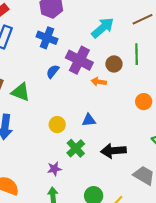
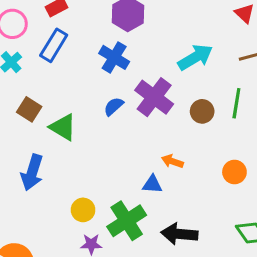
orange arrow: (99, 82) -> (172, 161), moved
yellow circle: (57, 125) -> (83, 210), moved
green cross: (76, 148) -> (127, 221), size x1.4

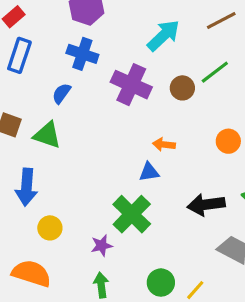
green line: (236, 103) -> (215, 72), turned 56
blue semicircle: (114, 106) -> (61, 93), moved
yellow circle: (83, 210) -> (50, 228), moved
black arrow: (179, 234) -> (206, 205), moved

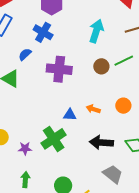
cyan arrow: (163, 35) -> (96, 31), turned -40
purple cross: (131, 85) -> (59, 69), moved, turned -30
orange arrow: (164, 144) -> (93, 109), moved
purple star: (102, 246) -> (25, 148), moved

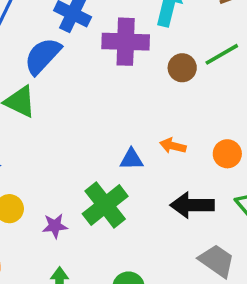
blue semicircle: (25, 54) -> (43, 56), size x1.6
purple cross: (59, 69) -> (126, 42), moved
orange circle: (123, 106) -> (227, 154), moved

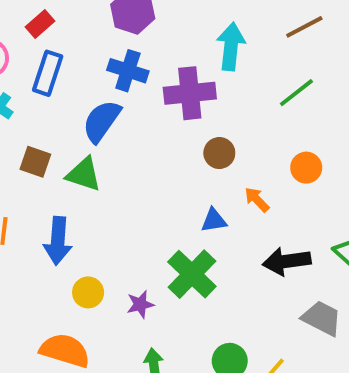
brown circle: (182, 68) -> (219, 153), moved
orange arrow: (173, 146) -> (257, 200), turned 40
orange circle: (227, 154) -> (306, 168), moved

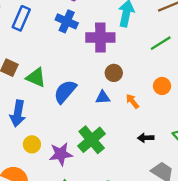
blue semicircle: (102, 121) -> (65, 92), moved
blue triangle: (214, 220) -> (103, 97), moved
black arrow: (287, 261) -> (146, 138), size x0.6
purple star: (140, 304) -> (61, 154), size x1.5

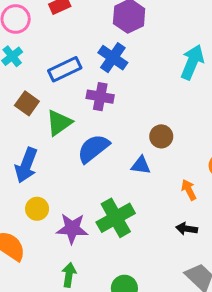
blue rectangle: (21, 18) -> (65, 69), moved, turned 30
purple cross: (100, 38) -> (100, 97), moved, size x0.7
green triangle: (36, 77) -> (59, 123), turned 50
orange arrow: (132, 101) -> (189, 190), moved

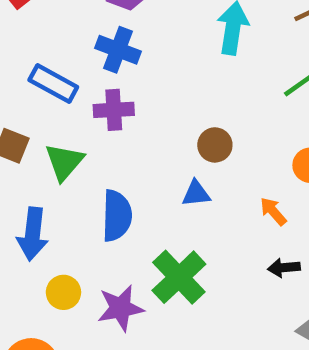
blue rectangle: (65, 69) -> (53, 84), turned 68
blue semicircle: (93, 148) -> (117, 216), moved, turned 144

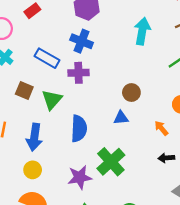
yellow circle: (63, 292) -> (33, 170), moved

